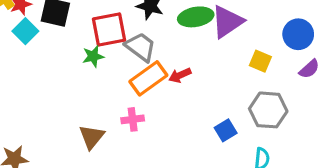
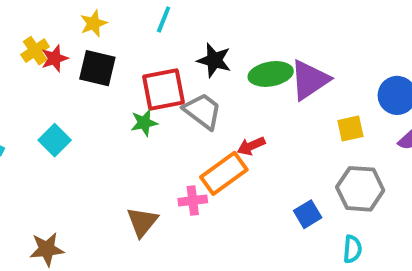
cyan square: (25, 31) -> (55, 140), moved
yellow square: (260, 61) -> (350, 128), turned -35
orange rectangle: (148, 78) -> (224, 173), moved

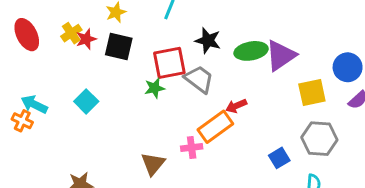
yellow square: (350, 128) -> (312, 93), size x1.4

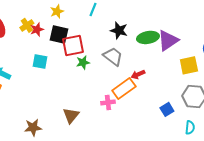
red square: (169, 63) -> (73, 45), moved
cyan square: (86, 101) -> (40, 61), moved, turned -35
brown triangle: (153, 164) -> (71, 115), moved

